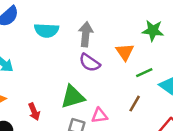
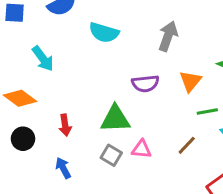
gray arrow: (86, 34) -> (168, 36), moved
purple semicircle: (90, 63) -> (145, 84), turned -55

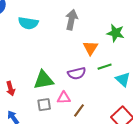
purple semicircle: (145, 84) -> (77, 73), moved
brown line: (187, 145) -> (79, 110), moved
gray square: (111, 155) -> (44, 105), turned -32

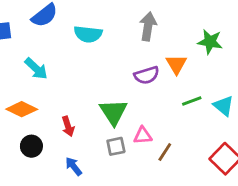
green line: (105, 67) -> (192, 101), moved
purple semicircle: (77, 73) -> (147, 75), moved
green triangle: (44, 80) -> (113, 112), turned -50

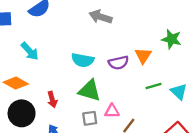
gray arrow: (148, 26) -> (101, 17), moved, turned -85
cyan semicircle: (88, 34) -> (83, 60), moved
green triangle: (113, 112) -> (90, 90), turned -45
black circle: (31, 146) -> (22, 113), size x1.5

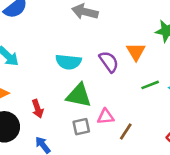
purple semicircle: (118, 63) -> (109, 62), turned -108

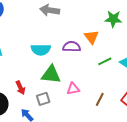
purple semicircle: (109, 62) -> (72, 47), turned -48
gray square: (81, 127) -> (43, 99), moved
brown line: (126, 131) -> (100, 99), moved

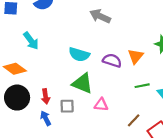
red arrow: (21, 88) -> (46, 96), moved
brown line: (100, 99) -> (134, 120), moved

